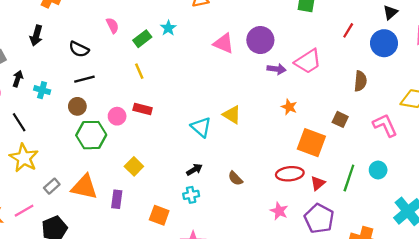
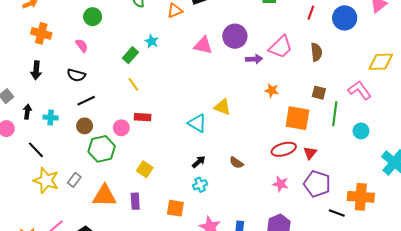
pink semicircle: (112, 25) -> (82, 46), moved
brown semicircle: (360, 81) -> (316, 52), moved
green line: (349, 178) -> (335, 114), moved
gray rectangle: (52, 186) -> (74, 180), moved

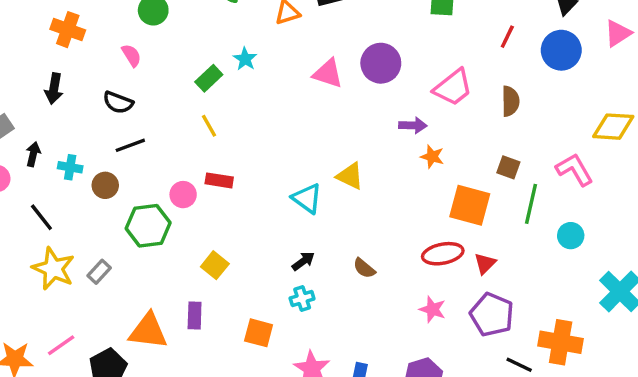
purple arrow: (254, 59) -> (413, 125), moved
brown circle: (85, 126) -> (105, 185), moved
orange triangle: (105, 196) -> (148, 331), moved

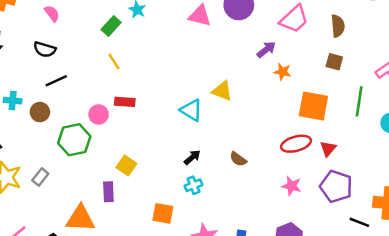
purple arrow: (413, 125) -> (266, 50), turned -36
brown square: (508, 167) -> (334, 62), moved
purple rectangle: (195, 315) -> (108, 192), moved

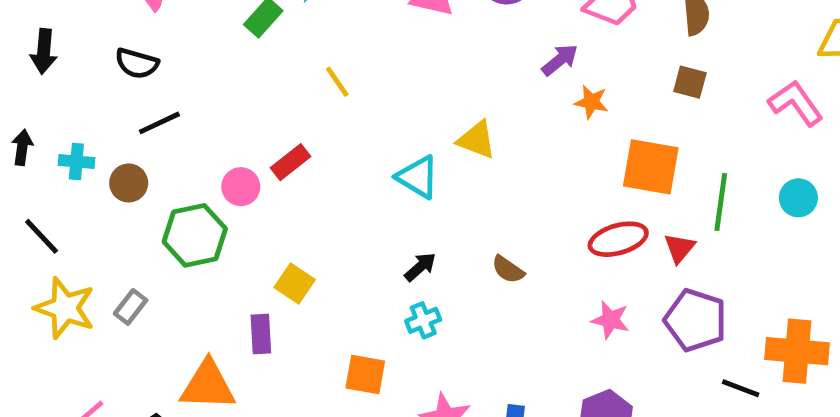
yellow line: (114, 62) -> (337, 82), moved
green line: (359, 101) -> (721, 202), moved
red rectangle: (125, 102) -> (291, 162), turned -42

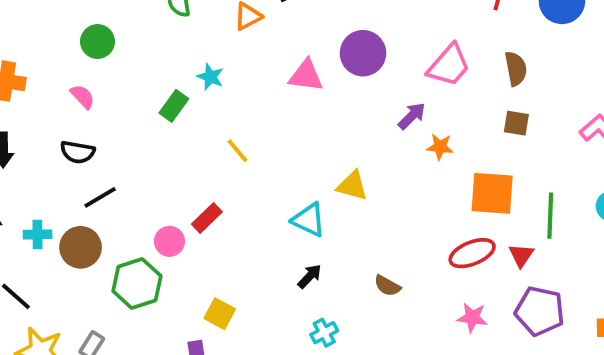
brown circle: (129, 183) -> (81, 247), size x1.4
black arrow: (420, 267) -> (310, 276), moved

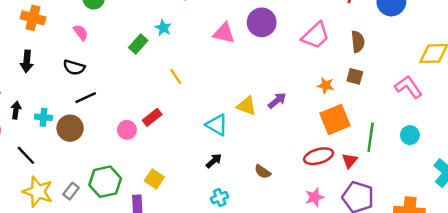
purple arrow: (412, 116) -> (277, 100), moved
orange star: (440, 147) -> (326, 85), moved
orange square: (492, 193) -> (335, 119), turned -32
green hexagon: (137, 284) -> (105, 182), moved
pink star: (472, 318) -> (315, 197), turned -30

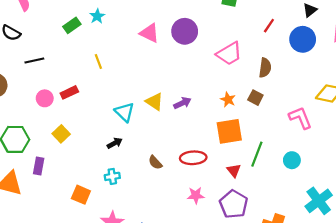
black line: (86, 98) -> (34, 61), moved
red ellipse: (319, 156) -> (193, 158), moved
red triangle: (350, 161) -> (234, 170), turned -32
yellow square: (154, 179) -> (61, 134), moved

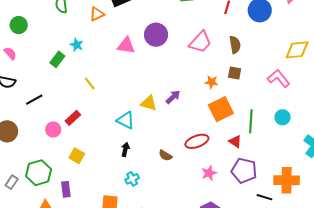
black arrow: (115, 143) -> (125, 149), turned -32

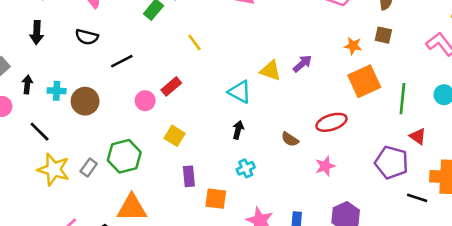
red triangle: (235, 141) -> (418, 136), moved
pink star: (209, 173) -> (325, 166), moved
purple rectangle: (66, 189) -> (189, 176), moved

